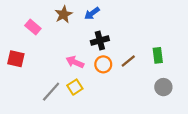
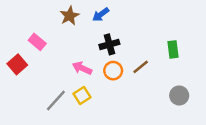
pink rectangle: (33, 27) -> (37, 42), moved
green rectangle: (158, 55) -> (173, 49), moved
red square: (16, 59) -> (17, 64), turned 36

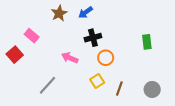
brown line: (141, 67) -> (119, 88), moved, turned -32
orange circle: (113, 71) -> (106, 58), moved
yellow square: (82, 95) -> (97, 81), moved
gray circle: (179, 95) -> (152, 89), moved

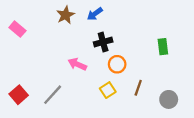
pink rectangle: (32, 36) -> (17, 29), moved
red square: (15, 55) -> (19, 95), moved
brown line: (119, 88) -> (138, 88), moved

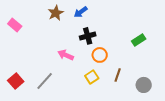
green rectangle: (163, 47) -> (139, 40), turned 64

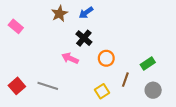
black cross: (88, 36) -> (84, 38), moved, turned -35
green rectangle: (139, 40) -> (148, 64), moved
yellow square: (92, 77) -> (102, 91), moved
gray line: (45, 81) -> (48, 86), turned 66

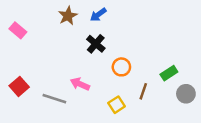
pink arrow: (70, 58) -> (80, 84), moved
red square: (17, 86) -> (19, 86), moved
gray circle: (153, 90) -> (186, 94), moved

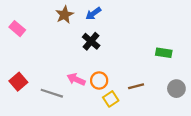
orange circle: (121, 67) -> (99, 80), moved
green rectangle: (169, 73) -> (164, 53), moved, turned 42
brown line: (143, 91) -> (136, 86), turned 56

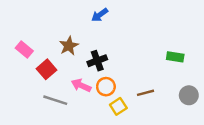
brown star: (65, 15) -> (69, 46), moved
pink rectangle: (17, 29) -> (24, 49), moved
black cross: (91, 41) -> (97, 61), moved, turned 30
red square: (18, 82) -> (47, 69), moved

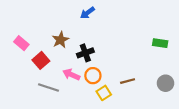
green rectangle: (175, 57) -> (160, 43), moved

